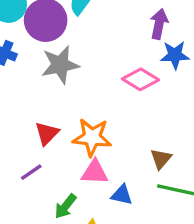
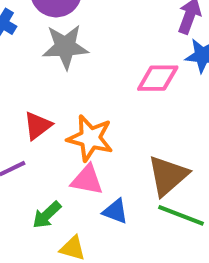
pink diamond: (140, 79) -> (158, 78), turned -40
brown triangle: (161, 159) -> (168, 176), size x1.6

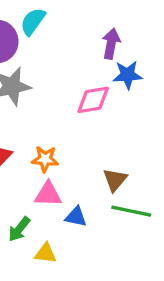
orange star: (90, 138) -> (45, 159), size x0.7
brown triangle: (168, 176) -> (115, 180), size x0.7

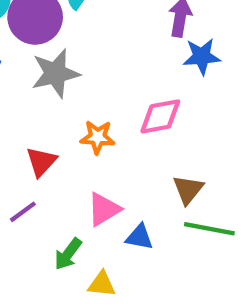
pink diamond: (93, 100) -> (160, 116), moved
orange star: (45, 159) -> (97, 137), moved
pink triangle: (48, 194) -> (104, 209), turned -32

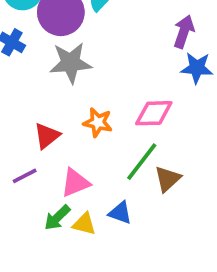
pink triangle: (104, 209) -> (75, 183), moved
green line: (209, 229) -> (142, 162), moved, turned -72
yellow triangle: (102, 284) -> (84, 224), moved

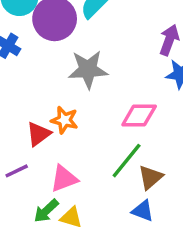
gray star: (71, 63) -> (88, 70), moved
orange star: (98, 122) -> (64, 120), moved
blue triangle: (120, 213) -> (143, 211), moved

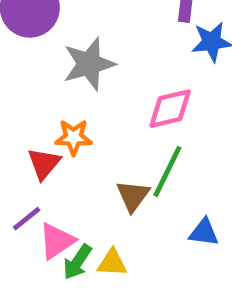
brown triangle: (150, 177) -> (133, 196), moved
pink triangle: (64, 179) -> (57, 241), moved

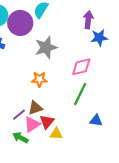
red triangle: (44, 164) -> (47, 122), moved
brown triangle: (133, 196) -> (35, 108), moved, turned 35
green arrow: (77, 262) -> (20, 138), moved, turned 84

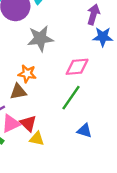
brown triangle: (35, 108) -> (18, 92), moved
red triangle: (47, 122) -> (28, 123), turned -35

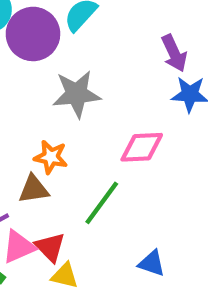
purple arrow: (93, 14) -> (174, 53), turned 138
green line: (71, 98) -> (102, 203), moved

